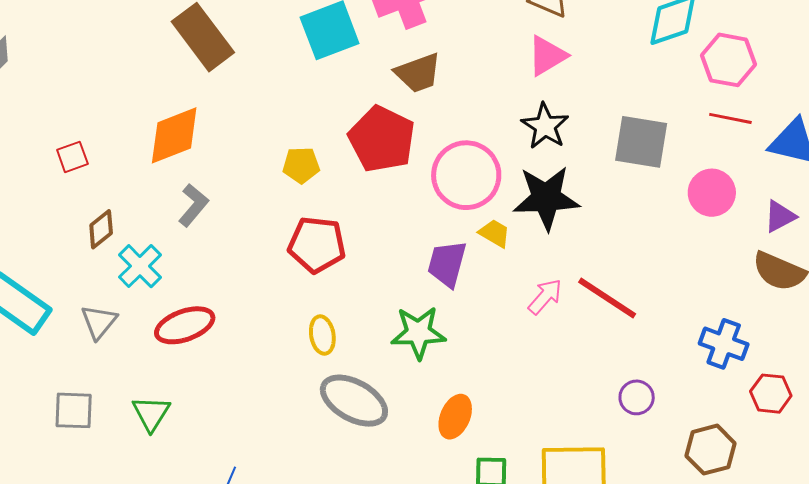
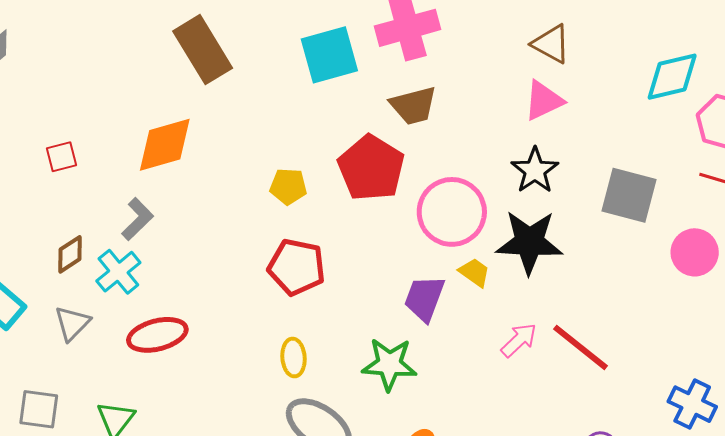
gray L-shape: (193, 205) -> (137, 219), moved
brown diamond: (101, 229) -> (70, 254), moved

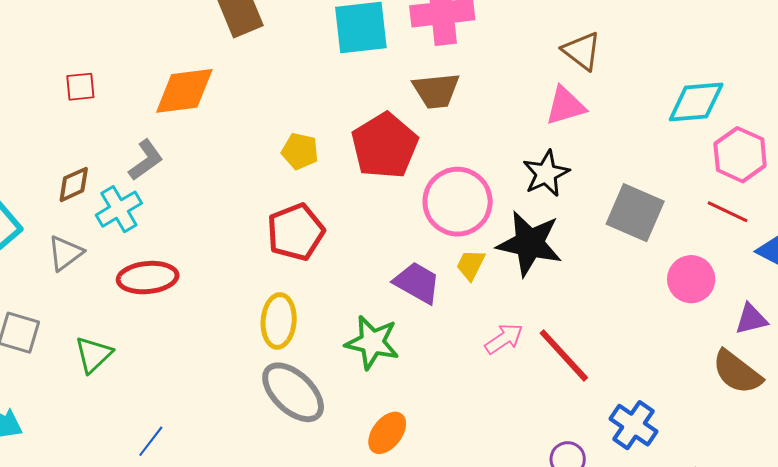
red pentagon: (297, 267) -> (296, 232), turned 30
yellow trapezoid: (475, 272) -> (471, 265), turned -108
purple trapezoid: (424, 298) -> (417, 283), turned 90
yellow ellipse: (293, 358) -> (279, 321), size x1.4
blue cross: (692, 404) -> (634, 425), moved

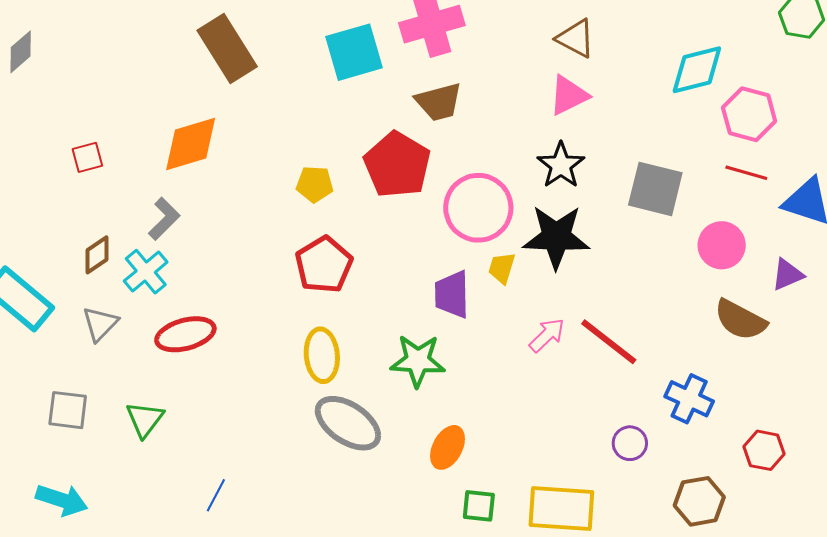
purple trapezoid: (417, 283) -> (452, 294), turned -111
brown semicircle: (737, 372) -> (740, 320), moved

